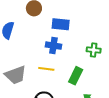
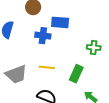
blue cross: (53, 46) -> (43, 36), moved

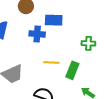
yellow line: (47, 67) -> (51, 63), moved

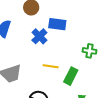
blue cross: (37, 34) -> (39, 36), turned 35

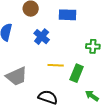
blue rectangle: (57, 24) -> (67, 15), moved

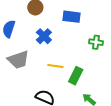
green cross: (93, 46) -> (96, 42), moved
gray trapezoid: (17, 76) -> (18, 60), moved

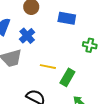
blue cross: (44, 36) -> (27, 36), moved

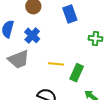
blue rectangle: (67, 18) -> (70, 14), turned 66

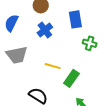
blue cross: (32, 35) -> (45, 30), moved
green cross: (95, 38) -> (90, 43), moved

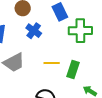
green cross: (90, 43) -> (80, 31), size x1.6

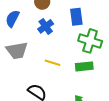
green rectangle: (73, 69) -> (84, 66), moved, turned 48

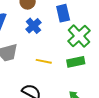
green cross: (90, 41) -> (79, 36), turned 35

